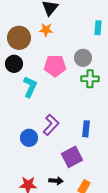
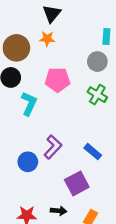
gray circle: (83, 58) -> (97, 62), moved
green cross: (90, 79) -> (97, 95), turned 30
blue rectangle: (86, 129) -> (93, 152), turned -56

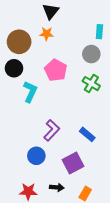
pink pentagon: (57, 80) -> (56, 70), turned 30
blue circle: (28, 162) -> (36, 156), moved

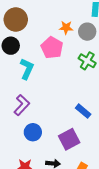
orange star: (47, 34) -> (66, 28), moved
purple L-shape: (52, 130) -> (22, 105), moved

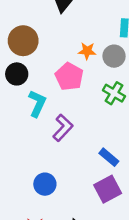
purple L-shape: (22, 105) -> (63, 128), moved
purple square: (69, 139) -> (108, 189), moved

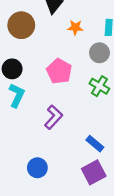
brown circle: (23, 41) -> (21, 25), moved
orange star: (87, 51) -> (75, 27), moved
cyan L-shape: (37, 103) -> (17, 95), moved

